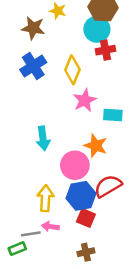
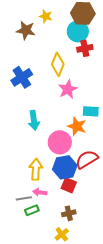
blue cross: (33, 66) -> (22, 77), moved
cyan rectangle: (113, 115) -> (91, 111), moved
green rectangle: (17, 249) -> (32, 210), moved

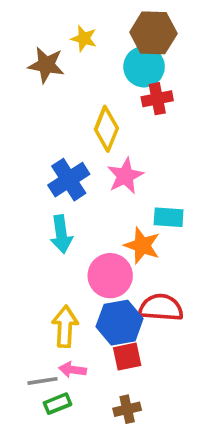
blue cross: (22, 77) -> (69, 180), moved
red semicircle: (87, 159) -> (161, 308), turned 35
red square: (69, 185) -> (127, 357), turned -35

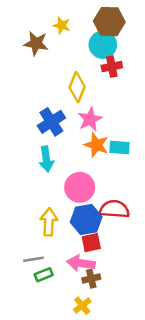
orange star: (142, 246) -> (96, 145), moved
pink arrow: (73, 370) -> (81, 263), moved, size x1.5

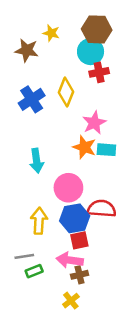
pink star: (90, 119) -> (94, 123), moved
blue cross: (51, 122) -> (32, 99), moved

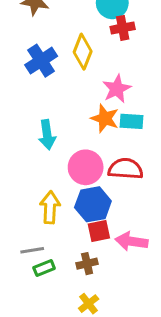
red semicircle: (102, 209) -> (126, 169), moved
pink arrow: (70, 260) -> (131, 241), moved
brown cross: (79, 275) -> (87, 264), moved

